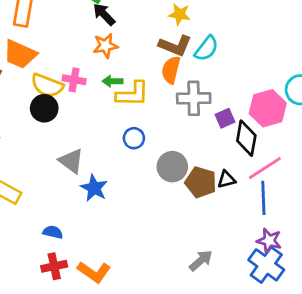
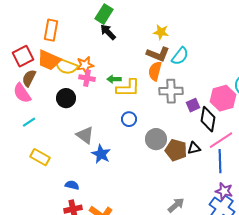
orange star: (105, 46) -> (85, 65), moved
yellow semicircle: (47, 85) -> (66, 66), moved

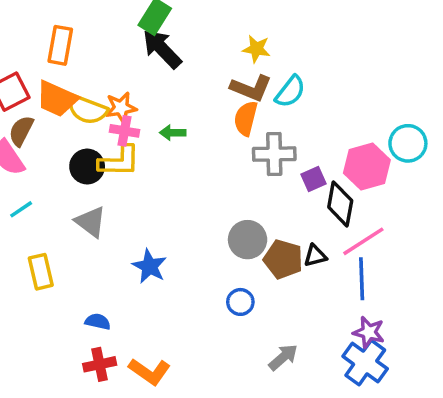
black arrow: (108, 32) -> (162, 49), size x1.4
yellow L-shape: (128, 88) -> (119, 161), moved
blue circle: (129, 119) -> (240, 302), moved
gray triangle: (85, 135) -> (91, 222), moved
yellow rectangle: (40, 157) -> (41, 272), turned 48

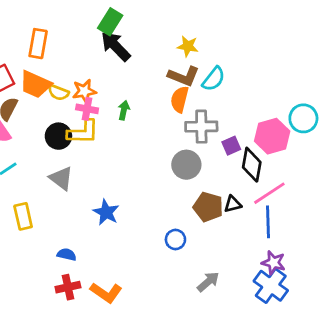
yellow semicircle: (87, 109) -> (58, 93), size x0.7
green arrow: (173, 133) -> (124, 110), turned 102
gray circle: (248, 240) -> (186, 165), moved

